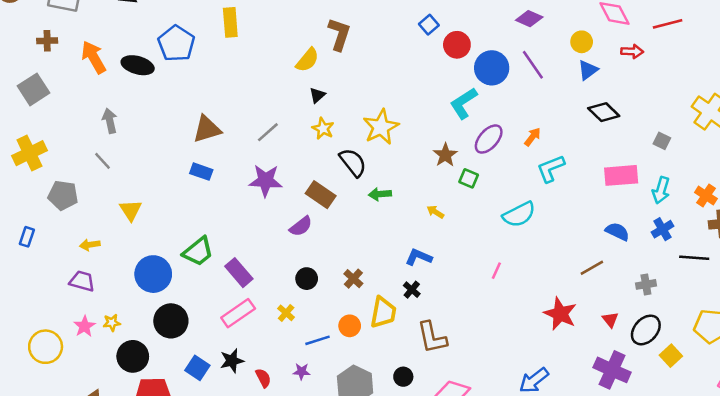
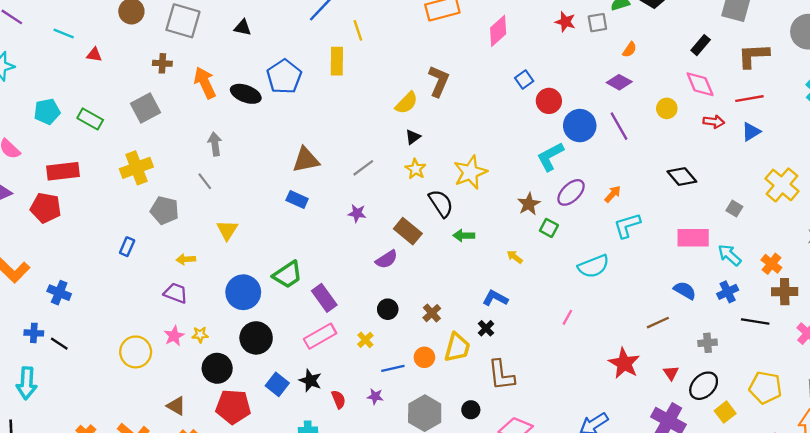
blue triangle: (588, 70) -> (751, 132), moved
purple star: (266, 181) -> (357, 213), size x0.6
cyan arrow: (661, 190) -> (730, 255), turned 110
black star: (232, 361) -> (310, 381), turned 30

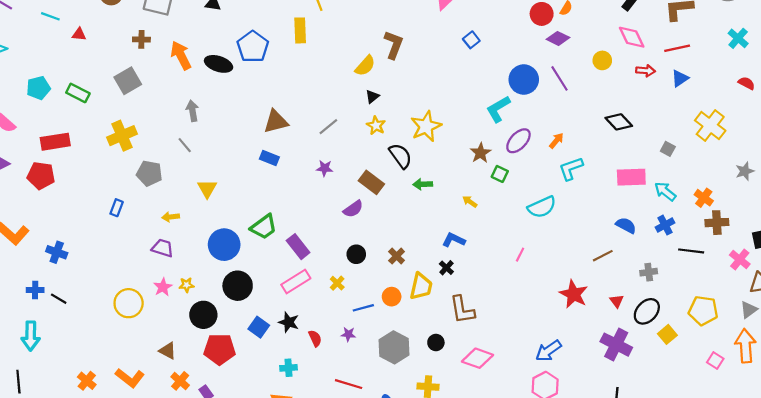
red circle: (549, 101) -> (542, 14), moved

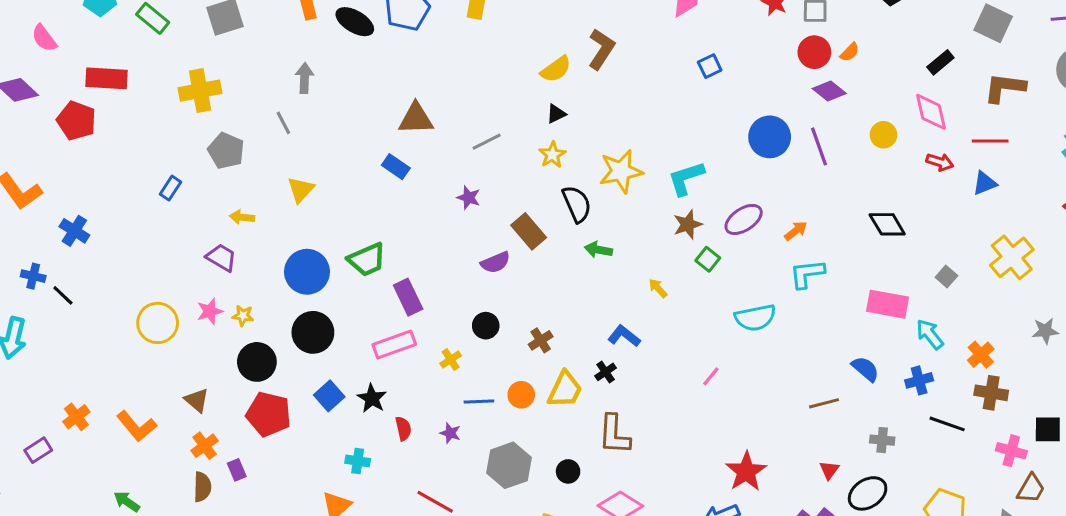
cyan L-shape: (498, 109) -> (686, 178), moved
pink cross: (740, 260) -> (1011, 451), turned -36
red star: (574, 294) -> (746, 472), moved

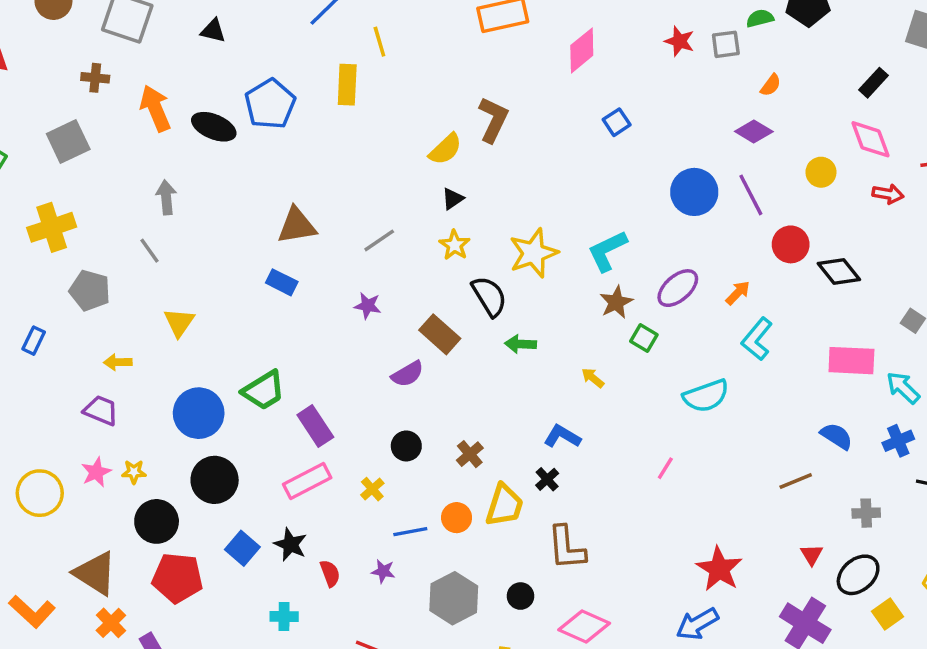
red circle: (814, 52) -> (791, 244), moved
cyan L-shape: (807, 274) -> (757, 339), turned -36
brown triangle: (197, 400) -> (95, 573), size x1.6

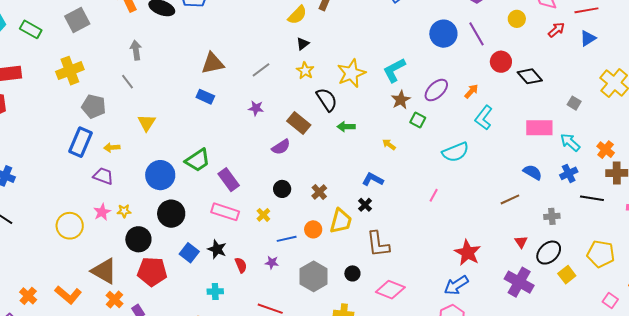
red arrow: (888, 194) -> (556, 30), turned -48
blue rectangle: (34, 341) -> (80, 142), moved, size x1.8
pink rectangle: (307, 481) -> (225, 212), turned 48

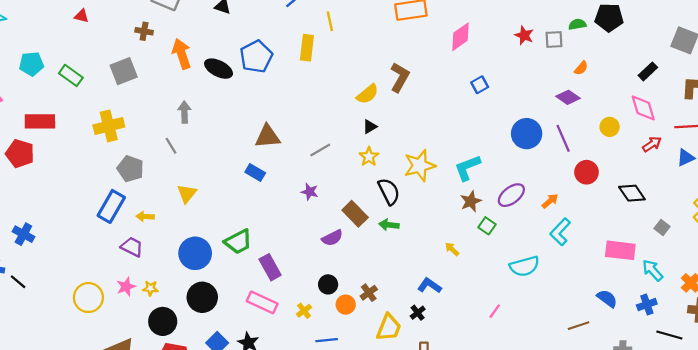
black diamond: (530, 76) -> (632, 193), moved
green arrow: (346, 127) -> (389, 225), moved
orange circle: (313, 229) -> (346, 305), moved

